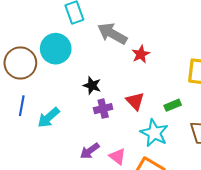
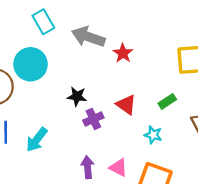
cyan star: (154, 133) -> (153, 135), size x0.6
purple arrow: (90, 151) -> (88, 167), turned 132

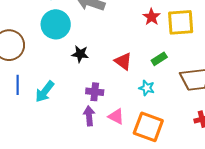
red star: (123, 53) -> (152, 17), moved
cyan circle: (31, 64) -> (56, 24), moved
purple cross: (93, 119) -> (95, 92), moved, turned 30

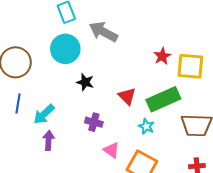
green rectangle: (159, 59) -> (163, 99), size x2.0
purple arrow: (89, 116) -> (49, 140), moved

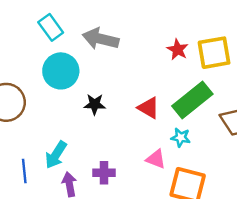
blue line: (18, 103) -> (24, 171), moved
purple cross: (94, 122) -> (104, 173), moved
pink triangle: (111, 150) -> (156, 159), moved

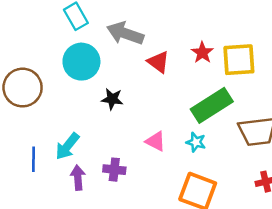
red triangle: (149, 108) -> (158, 62), moved
pink triangle: (156, 159) -> (156, 141), moved

